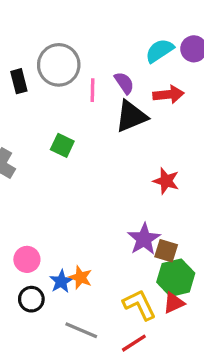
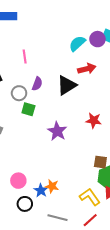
gray circle: (59, 65) -> (19, 93), moved, size x0.6
purple semicircle: (124, 83) -> (37, 84), moved, turned 64
pink line: (92, 90) -> (25, 56), moved
purple star: (144, 239) -> (57, 131), moved

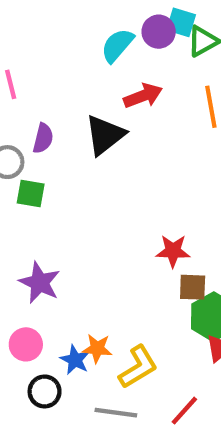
red star: (94, 120) -> (173, 251), moved
purple star: (57, 131) -> (40, 283), moved
yellow L-shape: (90, 197) -> (138, 367), moved, turned 100

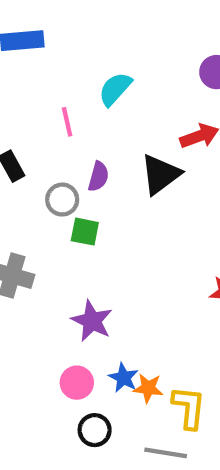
cyan semicircle: (117, 45) -> (115, 89), moved
blue star: (75, 360) -> (124, 378), moved
yellow L-shape: (138, 367) -> (189, 407), turned -54

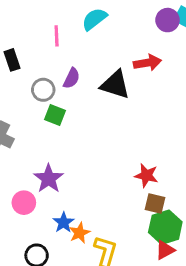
black triangle: (160, 174) -> (115, 85), turned 44
pink circle: (77, 383) -> (24, 203), moved
orange star: (148, 388) -> (79, 233), turned 30

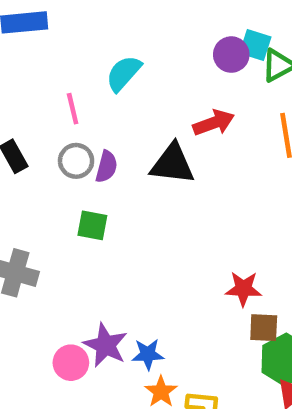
gray circle: (43, 90) -> (76, 161), moved
purple star: (49, 179) -> (106, 345), moved
blue star: (64, 222) -> (148, 354), moved, turned -30

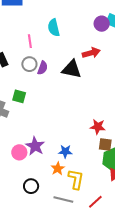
cyan semicircle: (124, 73) -> (54, 28), turned -60
green square: (92, 225) -> (19, 96), moved
blue star: (148, 354) -> (65, 151), moved

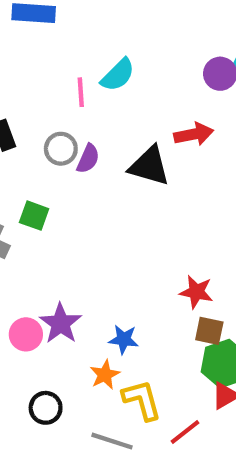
cyan semicircle: (54, 28) -> (118, 75), turned -126
pink line: (30, 41) -> (81, 92), moved
yellow L-shape: (76, 179) -> (142, 400), turned -30
red line: (95, 202) -> (185, 432), moved

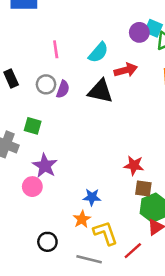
cyan semicircle: (118, 75) -> (98, 52), moved
purple star: (61, 323) -> (45, 166), moved
pink circle: (26, 334) -> (32, 187), moved

